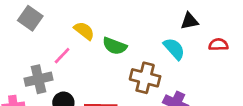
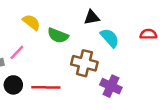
black triangle: (189, 21) -> (92, 17), moved
pink line: (62, 56) -> (17, 52), moved

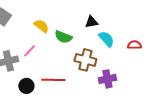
red semicircle: (148, 34) -> (134, 45), moved
black circle: (13, 85) -> (26, 86), moved
purple cross: (111, 86) -> (107, 79), turned -36

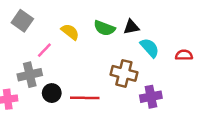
green semicircle: (63, 37) -> (104, 28), moved
pink line: (29, 51) -> (44, 50), moved
black circle: (26, 86) -> (52, 93), moved

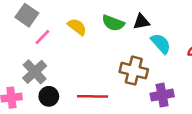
pink line: (44, 50) -> (42, 37), moved
gray cross: (30, 75) -> (35, 72), turned -30
black circle: (52, 93) -> (49, 96), moved

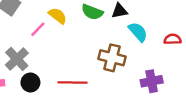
pink line: (42, 37) -> (38, 29), moved
purple cross: (162, 95) -> (152, 81), moved

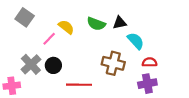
red semicircle: (173, 39) -> (150, 62), moved
black circle: (30, 82) -> (53, 65), moved

